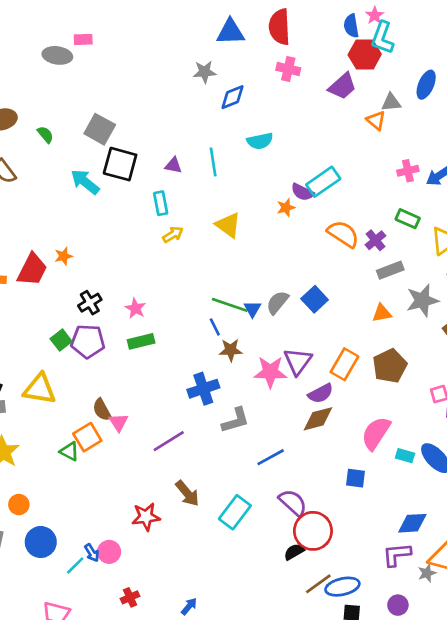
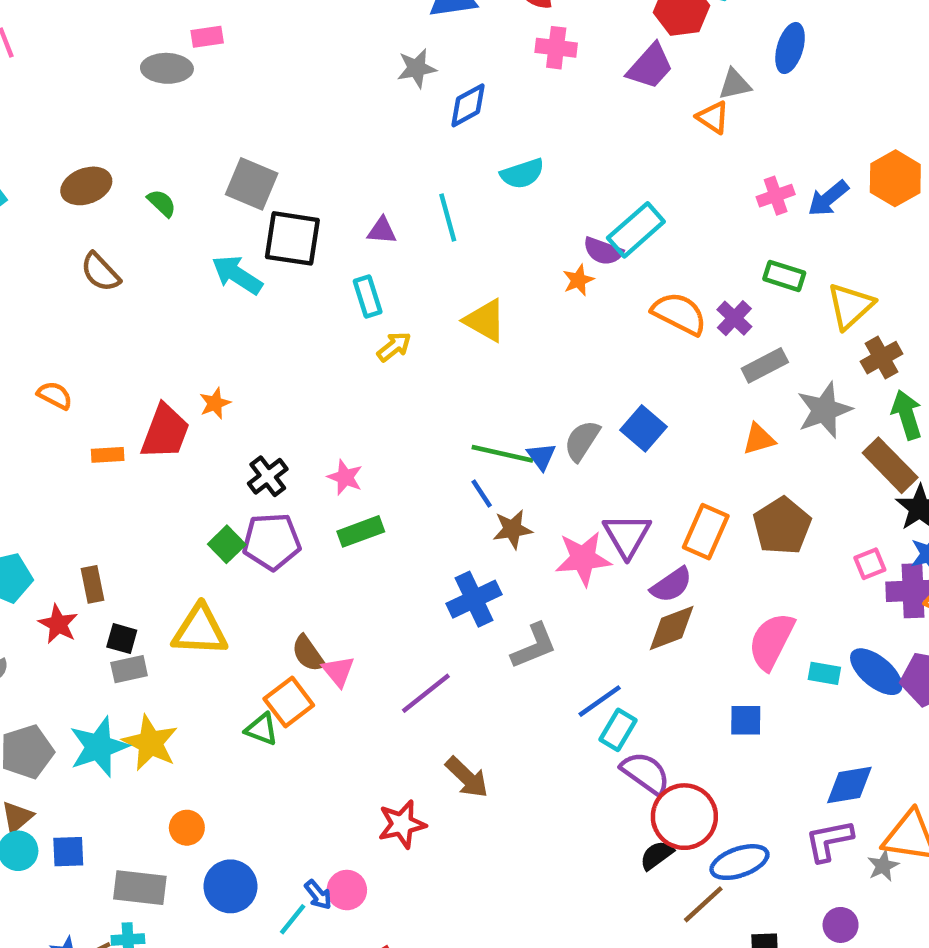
cyan rectangle: (235, 512) -> (618, 730), moved, size x0.7
blue ellipse: (342, 587) -> (739, 862), moved

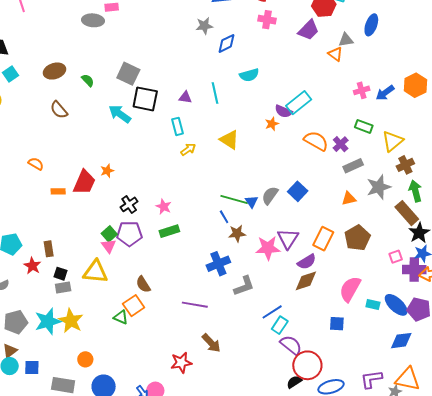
pink triangle: (338, 671) -> (109, 246), moved
purple line: (426, 693) -> (195, 305), turned 45
blue diamond: (849, 785) -> (401, 341), moved

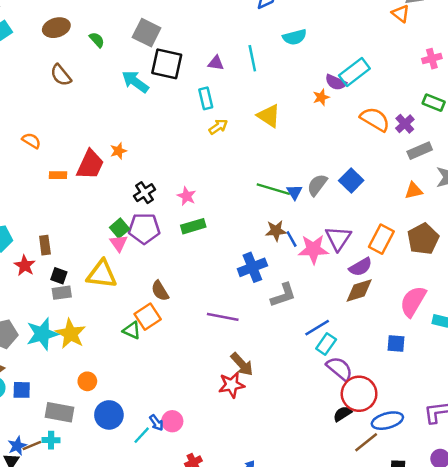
blue line: (224, 217) -> (292, 239), moved
red star: (181, 363) -> (232, 385), moved

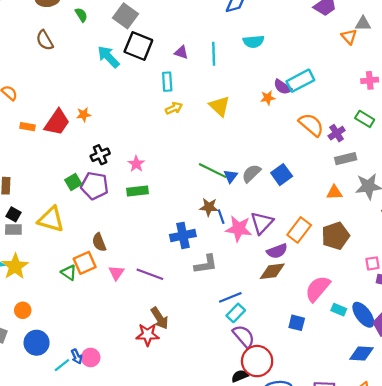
pink triangle: (119, 243) -> (116, 273), moved

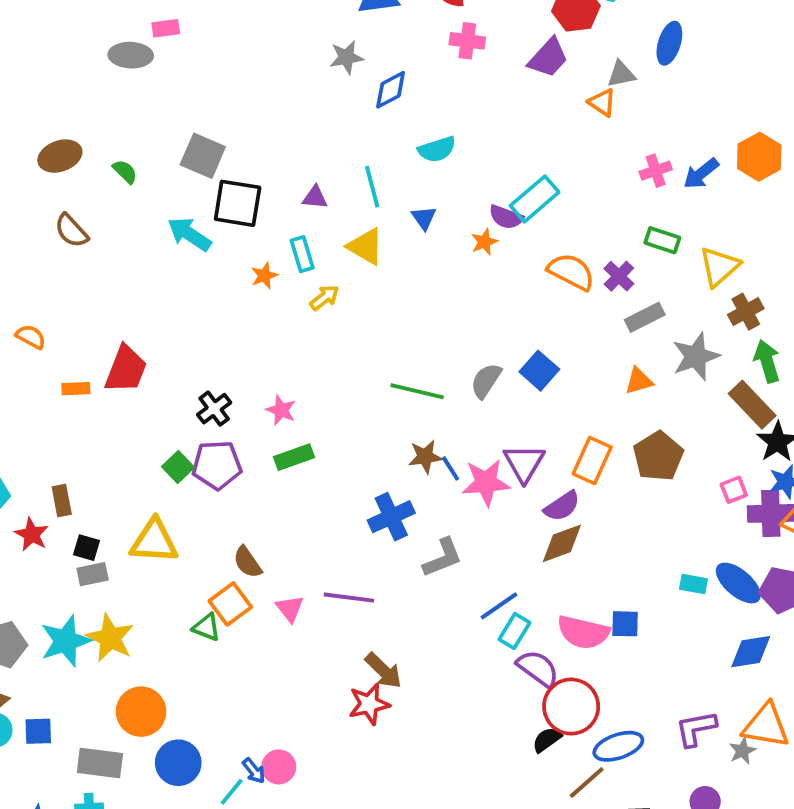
yellow triangle: (220, 106) -> (366, 246), moved
orange star: (84, 115) -> (264, 276), moved
blue triangle: (231, 176) -> (424, 218), moved
pink semicircle: (318, 289) -> (583, 632), moved, turned -104
orange circle: (23, 310) -> (141, 712), size x1.6

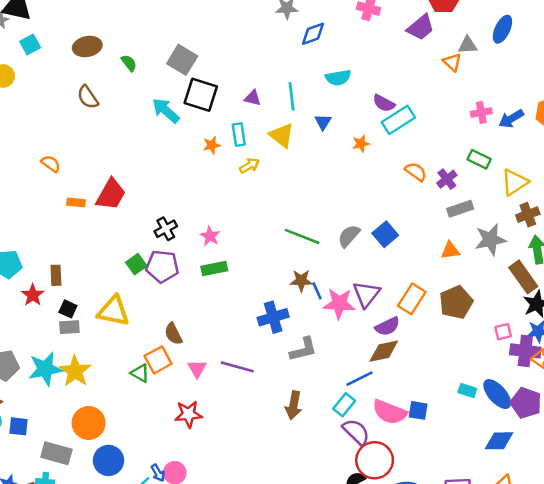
purple semicircle: (506, 217) -> (384, 103), moved
orange semicircle: (571, 272) -> (416, 172), size x0.7
blue line: (499, 606) -> (359, 379), moved
brown arrow: (383, 671) -> (294, 405), moved, turned 48
red star: (369, 704) -> (188, 414), moved

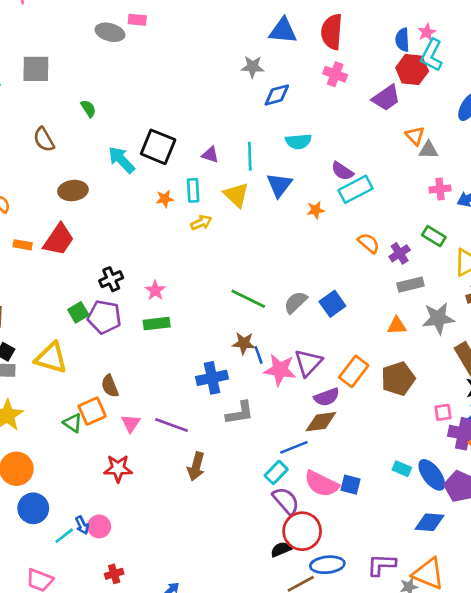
gray triangle: (468, 45) -> (428, 150), moved
brown ellipse: (87, 47) -> (73, 191), moved
gray square: (182, 60) -> (36, 69), moved, turned -36
blue triangle: (323, 122) -> (279, 185), size x1.5
brown arrow: (294, 405) -> (196, 466), moved

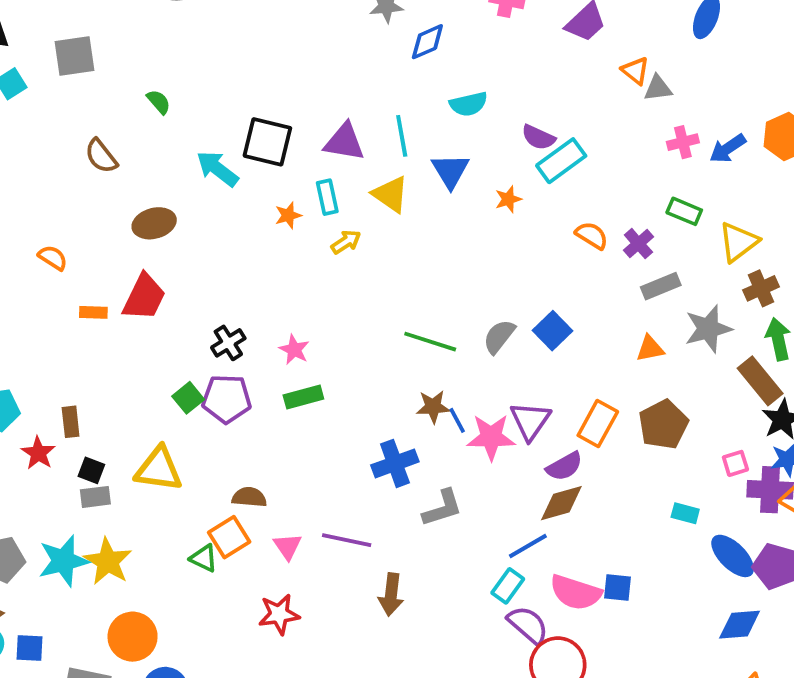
purple triangle: (210, 155) -> (344, 142), size x1.6
brown semicircle: (110, 386) -> (249, 497), turned 125
cyan rectangle: (402, 469) -> (685, 513), moved

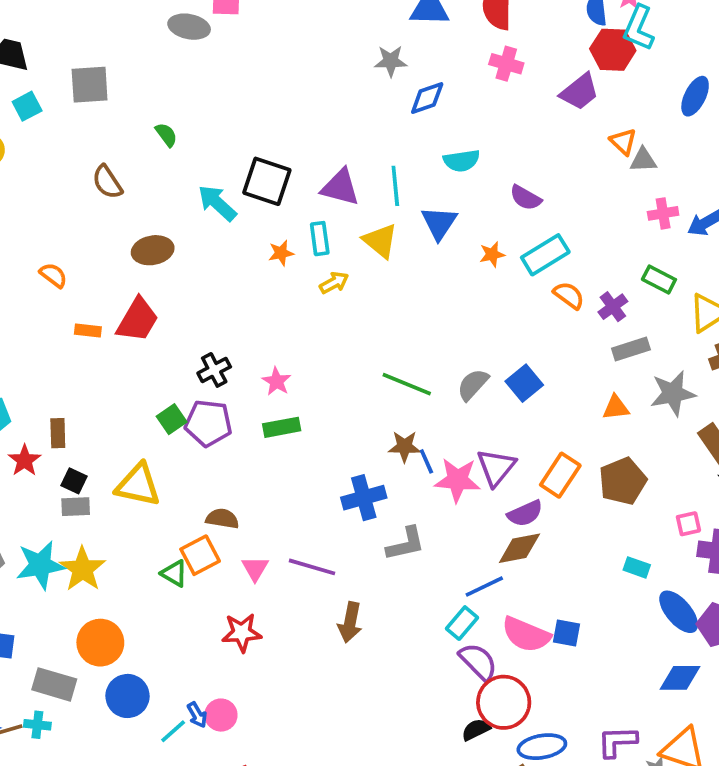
cyan rectangle: (561, 161) -> (545, 255), moved

